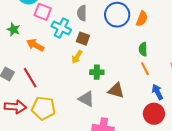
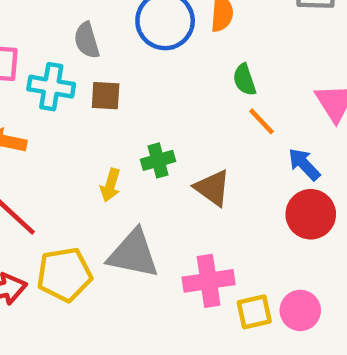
yellow arrow: (77, 57) -> (110, 185), moved
brown triangle: (116, 90) -> (212, 188), turned 36
gray triangle: (86, 99) -> (133, 254), moved, size x1.4

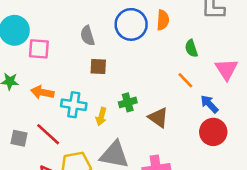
green semicircle: (244, 80) -> (191, 48), moved
cyan cross: (51, 87) -> (74, 105), moved

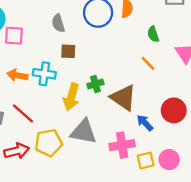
blue arrow: (209, 104) -> (145, 123), moved
cyan cross: (74, 105) -> (44, 74), moved
yellow arrow: (101, 116) -> (71, 97), size x1.6
brown triangle: (158, 118) -> (123, 98), size x1.4

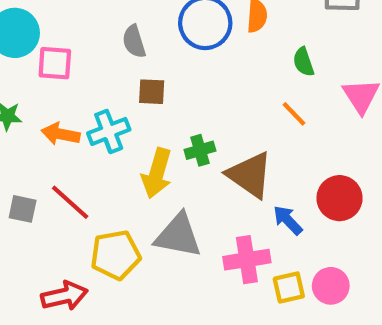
cyan cross: (44, 74) -> (109, 131), turned -30
red arrow: (17, 151) -> (64, 296), moved

